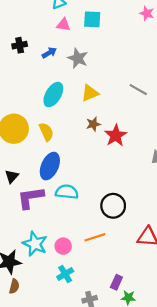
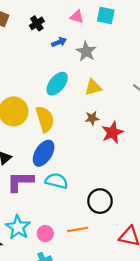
black cross: (20, 45) -> (37, 23), moved, turned -32
yellow semicircle: (46, 132) -> (45, 119), size x1.4

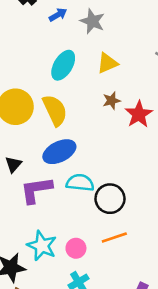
blue ellipse: (44, 153) -> (59, 152), turned 40
black circle: (100, 201) -> (110, 199), moved

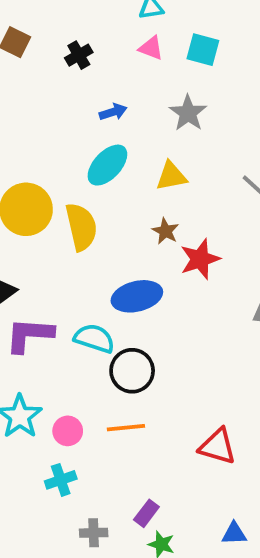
blue arrow: (58, 15) -> (113, 112), moved
gray star: (92, 21) -> (188, 113), moved
brown star: (112, 101) -> (165, 231), turned 30
blue ellipse: (59, 152) -> (137, 296), moved

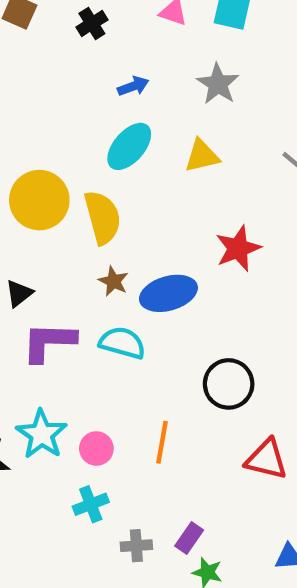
brown star: (165, 231) -> (113, 281), moved
black circle: (132, 371) -> (229, 384), moved
orange line: (126, 428) -> (162, 442), turned -72
gray cross: (94, 533) -> (136, 546), moved

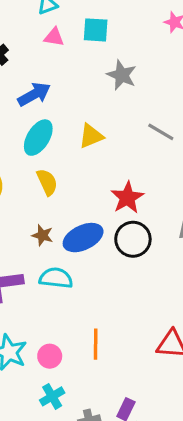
gray star: (218, 84) -> (122, 75), moved
blue arrow: (133, 86) -> (34, 94), size x1.5
yellow semicircle: (103, 217) -> (47, 182), moved, size x0.7
black circle: (229, 384) -> (133, 239), moved

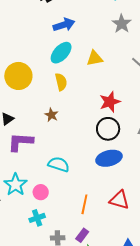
blue ellipse: (83, 238) -> (109, 158), moved
cyan semicircle: (56, 278) -> (59, 164), moved
orange line: (96, 344) -> (84, 204), moved

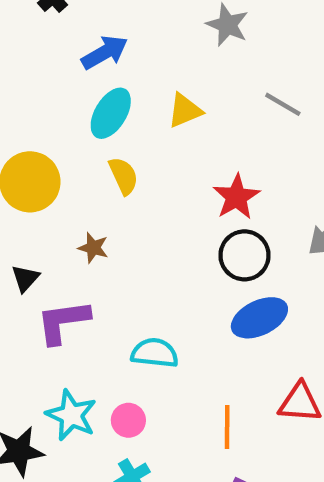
brown star: (51, 115) -> (93, 248), moved

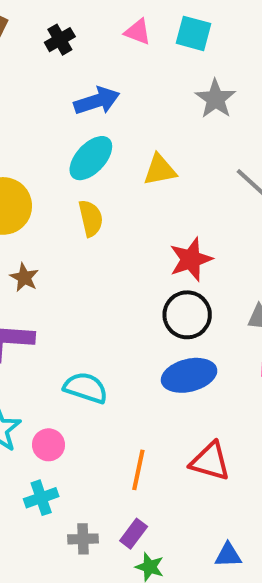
brown star: (93, 248) -> (24, 277), moved

